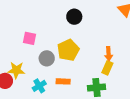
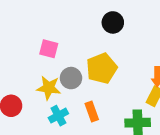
yellow star: (16, 70) -> (49, 88), moved
orange rectangle: (63, 81) -> (92, 111), turned 64

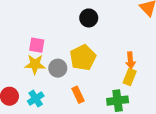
yellow star: (49, 88) -> (35, 64), moved
cyan cross: (58, 116) -> (36, 99), moved

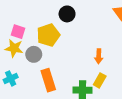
yellow pentagon: (83, 58) -> (48, 35), moved
yellow rectangle: (130, 77) -> (100, 80), moved
orange rectangle: (78, 95) -> (48, 80), size x1.5

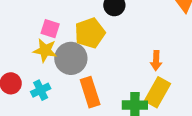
gray circle: (34, 54) -> (71, 58), size x1.5
yellow rectangle: (100, 80) -> (157, 92), size x1.5

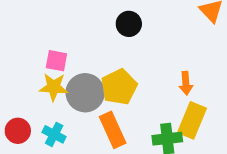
yellow pentagon: (90, 33) -> (119, 87), moved
cyan cross: (41, 90) -> (54, 134), turned -30

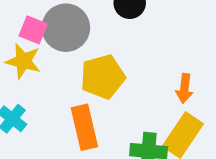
gray circle: (85, 93) -> (66, 28), moved

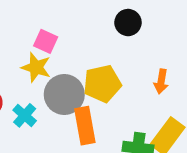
gray circle: (66, 28) -> (64, 95), moved
orange arrow: (184, 88) -> (161, 81), moved

